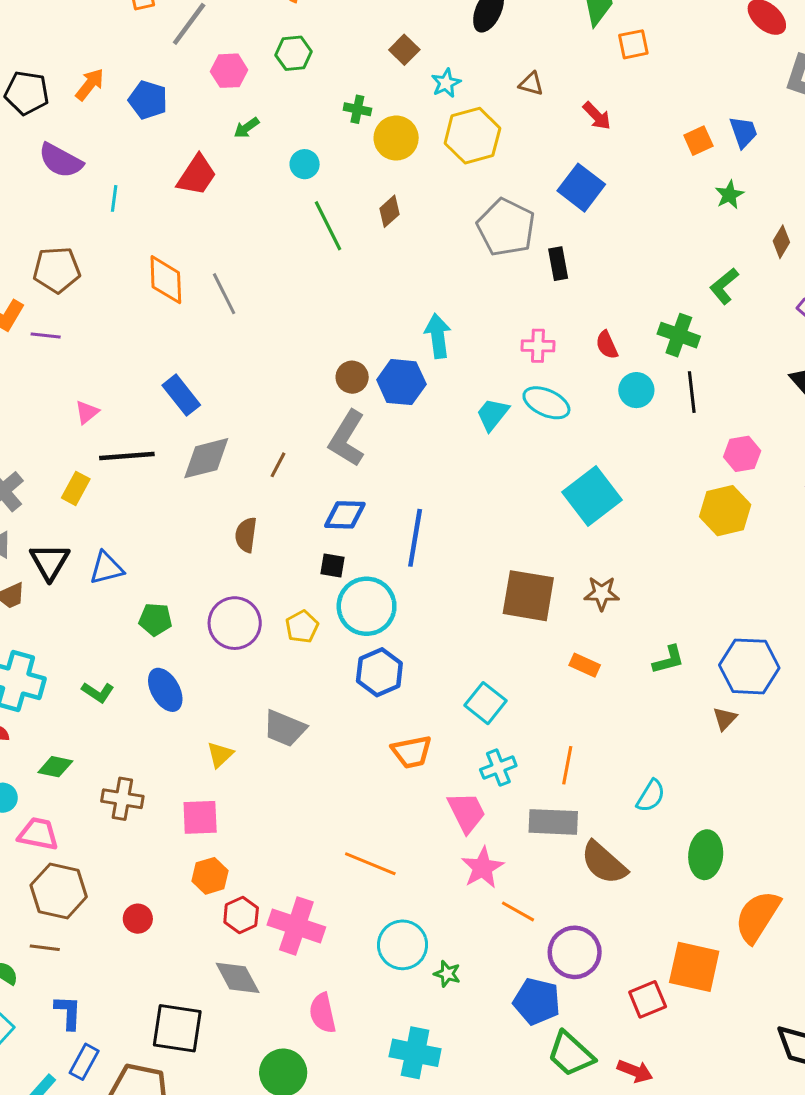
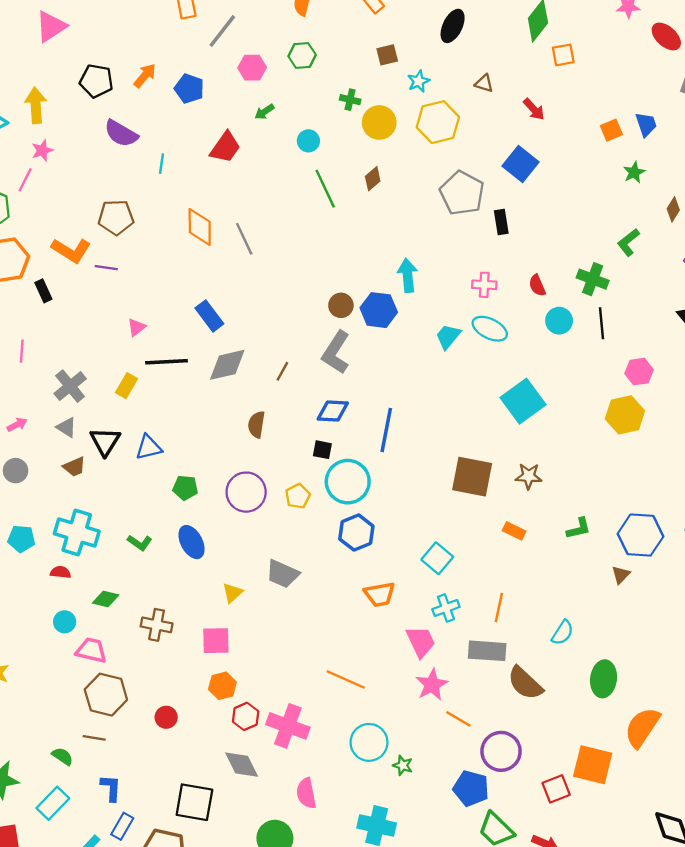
brown square: (404, 50) -> (387, 55), turned 30

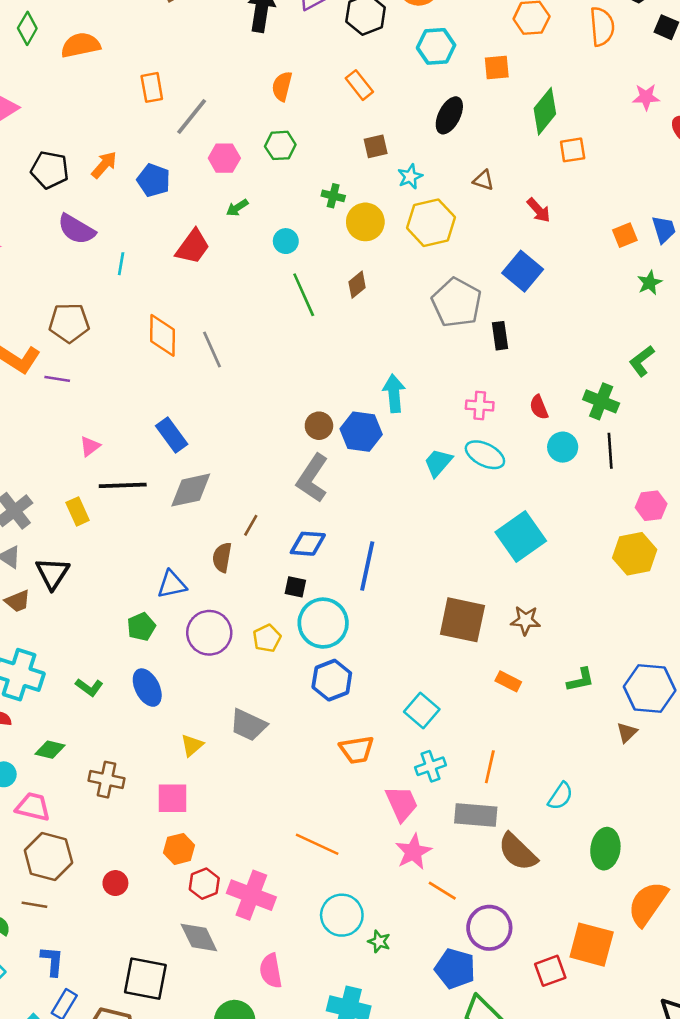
brown line: (282, 371) -> (251, 525), moved
yellow rectangle: (127, 386) -> (78, 511), turned -55
blue triangle: (149, 447) -> (172, 584), moved
green pentagon: (185, 488) -> (141, 627), turned -30

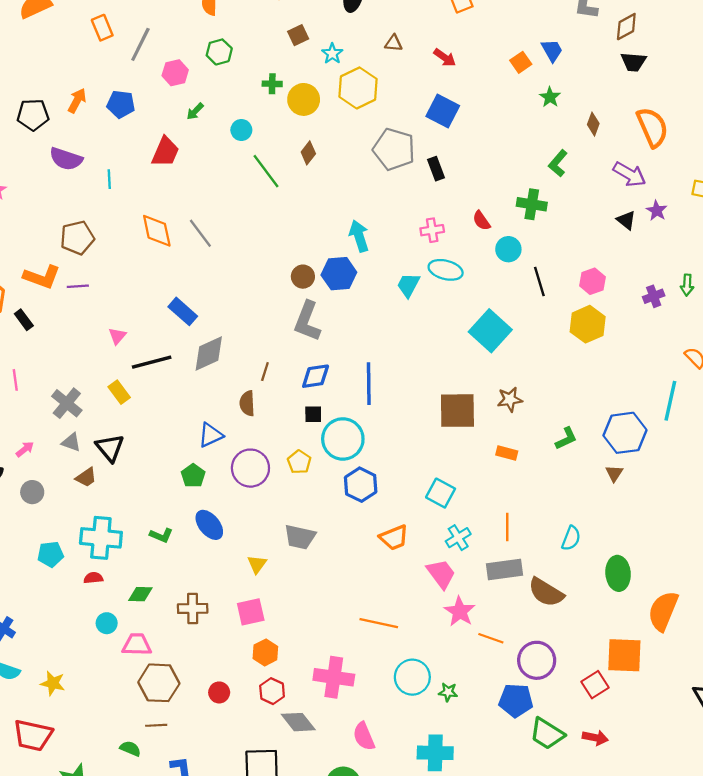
black line: (610, 451) -> (539, 282), moved
red hexagon: (204, 884) -> (272, 691), moved

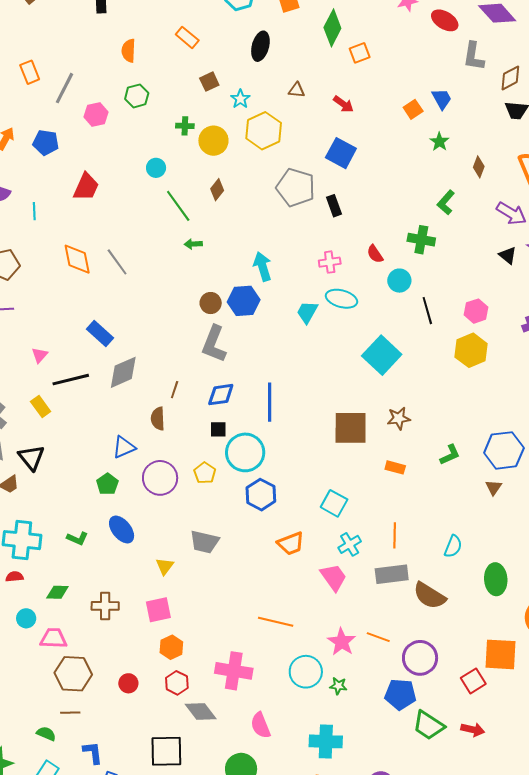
green arrow: (195, 111) -> (193, 244), moved, turned 42
pink star: (460, 611) -> (342, 642), moved

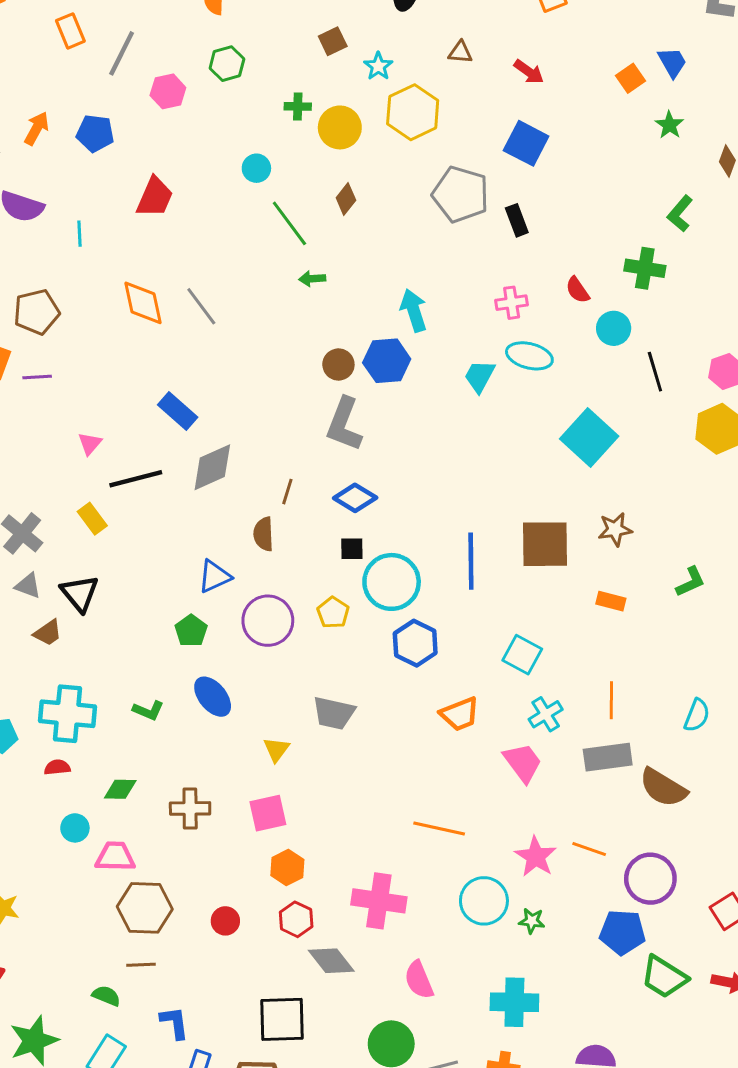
blue diamond: (221, 395) -> (355, 498), turned 40
blue line: (270, 402) -> (471, 561), moved

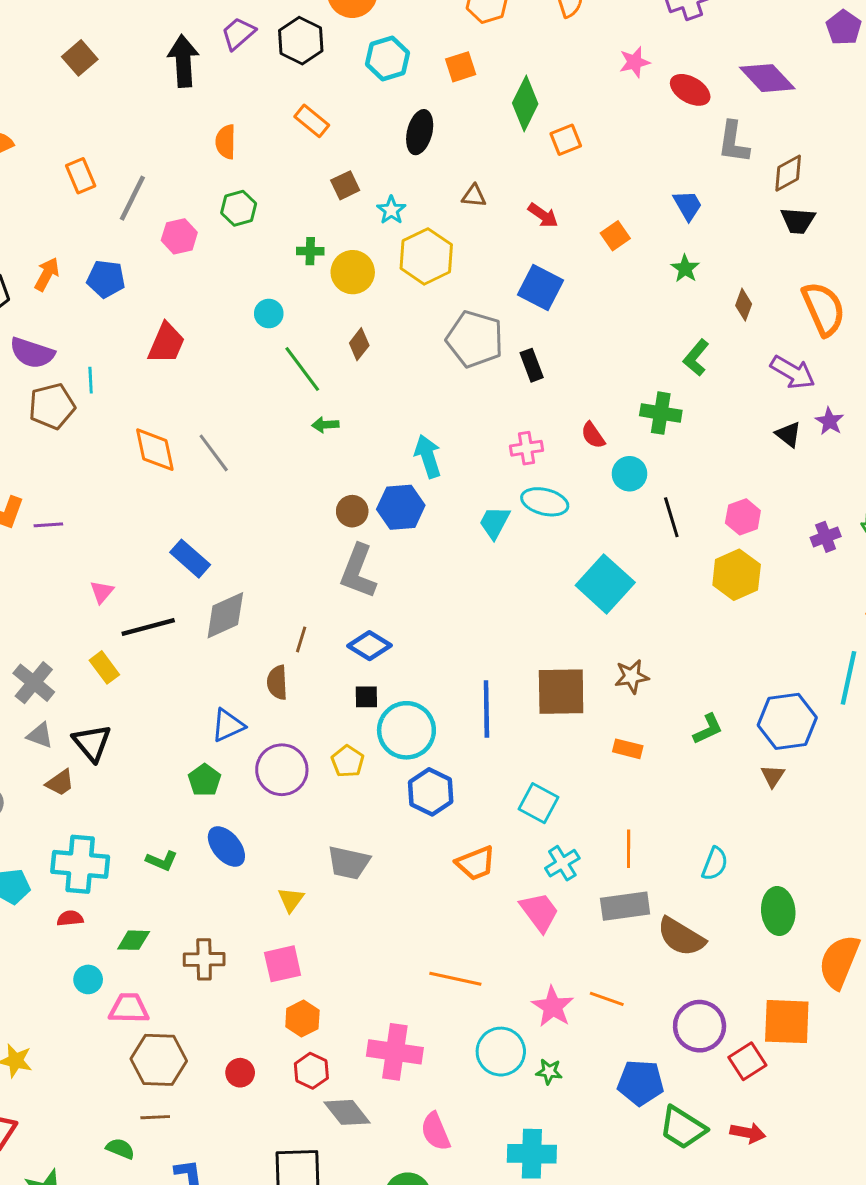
orange square: (630, 78) -> (615, 236), moved
brown pentagon: (37, 312) -> (52, 406), moved
purple circle: (650, 879) -> (700, 1026), moved

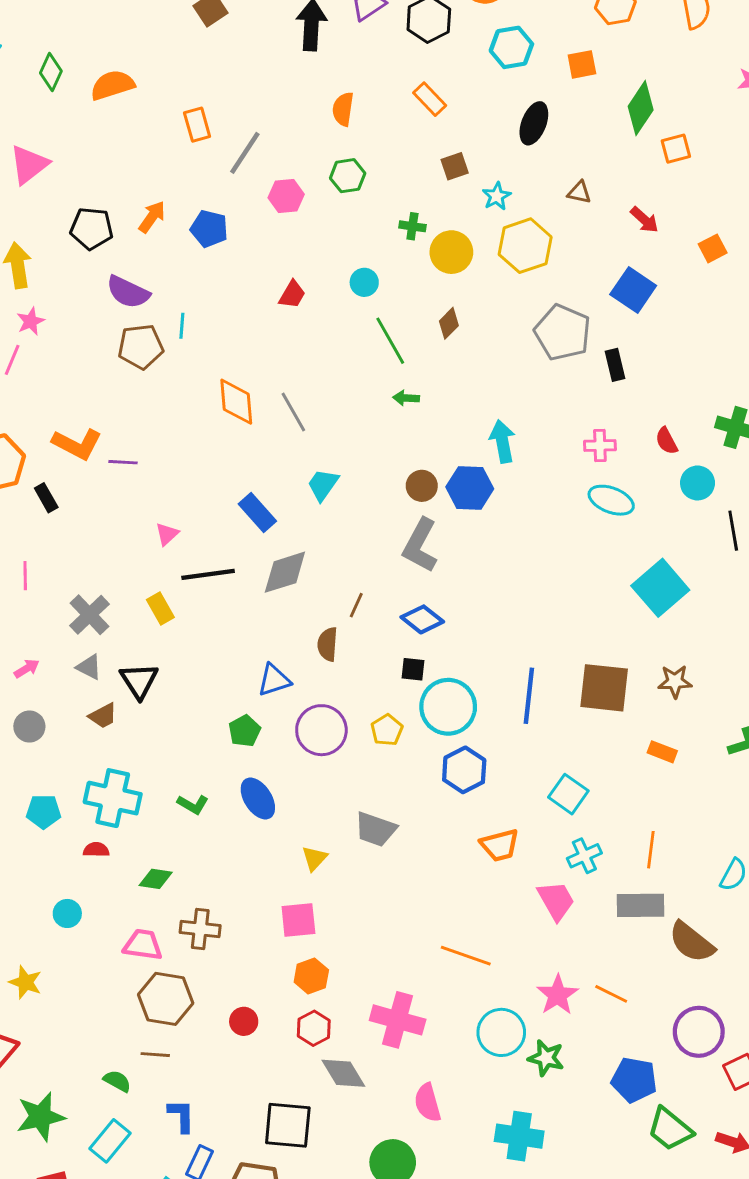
red trapezoid: (166, 343) -> (292, 294), moved, size x0.7
cyan trapezoid: (495, 522) -> (323, 485), moved
brown cross: (204, 959) -> (200, 929), moved
cyan circle: (88, 979) -> (67, 913), moved
green star: (549, 1072) -> (546, 1058), size x1.4

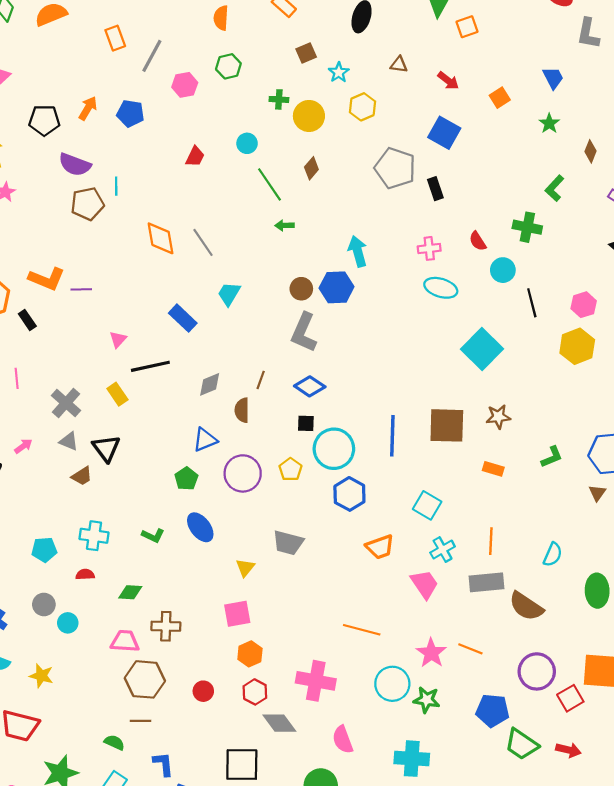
yellow hexagon: (525, 246) -> (363, 107), size x0.7
gray diamond: (285, 572) -> (210, 384), moved, size x0.7
gray circle: (29, 727) -> (44, 605), moved
cyan cross: (113, 798) -> (94, 536), size x0.7

